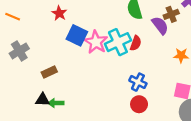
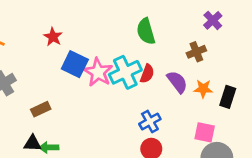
brown cross: (171, 14) -> (196, 52), moved
purple semicircle: (160, 25) -> (177, 82), moved
blue cross: (138, 82) -> (150, 121), turned 35

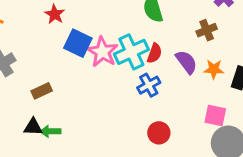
blue cross: (150, 121) -> (149, 85), moved

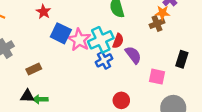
purple semicircle: (186, 62) -> (133, 55), moved
orange star: (214, 69) -> (162, 13), moved
blue cross: (149, 85) -> (104, 60), moved
pink square: (215, 115) -> (157, 77), moved

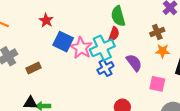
orange star: (162, 13) -> (163, 51), moved
red semicircle: (118, 41) -> (114, 34), moved
brown rectangle: (34, 69) -> (34, 68), moved

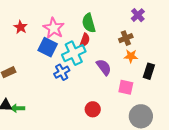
blue square: (63, 42) -> (48, 47), moved
pink star: (81, 48) -> (54, 28), moved
blue cross: (105, 68) -> (62, 72), moved

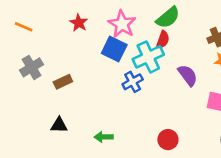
green semicircle: (89, 23) -> (168, 18), turned -114
green arrow: (18, 108) -> (104, 137), moved
red circle: (93, 109) -> (168, 140), moved

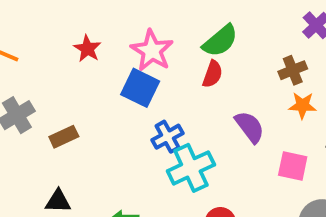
cyan cross: (148, 57) -> (191, 168), moved

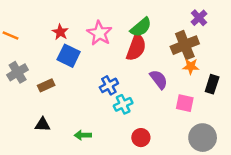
brown cross: (293, 70) -> (185, 45), size x1.6
red semicircle: (212, 74) -> (136, 47), size x1.6
blue square: (140, 88) -> (69, 56), moved
cyan cross: (191, 168) -> (123, 104), size x0.7

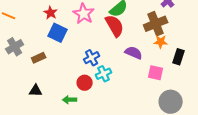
red semicircle: (136, 47) -> (115, 26), turned -50
purple semicircle: (159, 79) -> (134, 53), turned -30
red circle: (141, 138) -> (85, 83), moved

